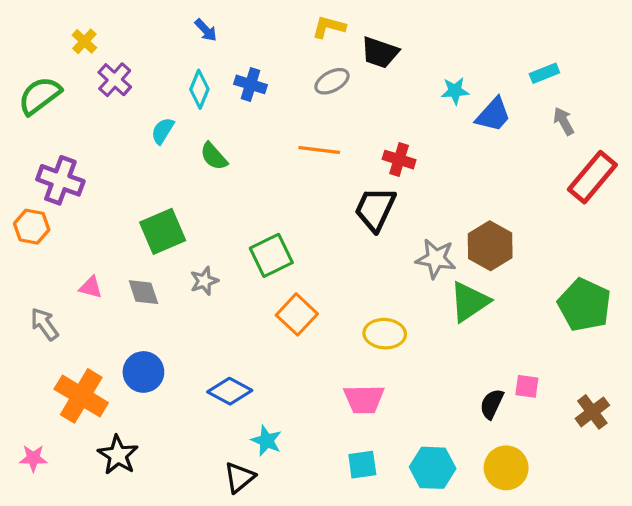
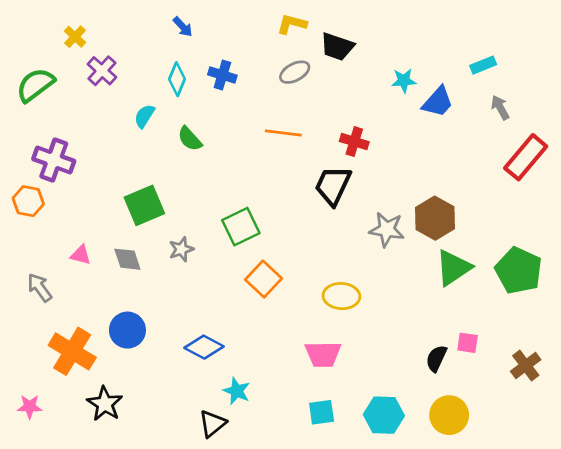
green triangle: (469, 302) -> (453, 268), moved

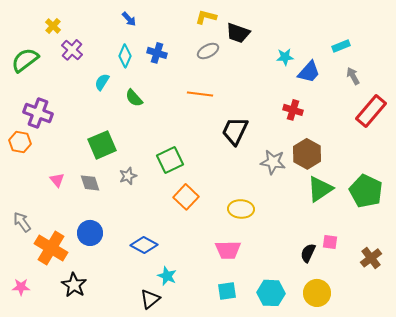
red cross: (354, 142) -> (293, 110), moved
pink triangle: (81, 255) -> (57, 180), turned 35
gray arrow: (40, 288) -> (22, 222), moved

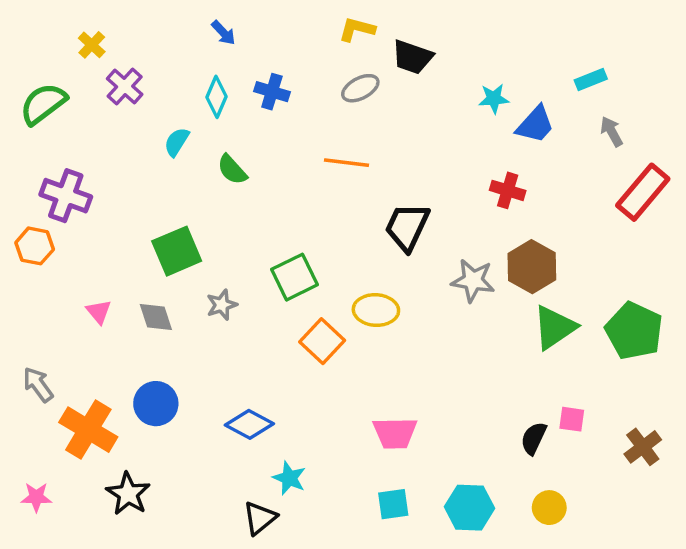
yellow ellipse: (241, 209) -> (376, 310), moved
yellow circle: (317, 293) -> (549, 508), size x0.7

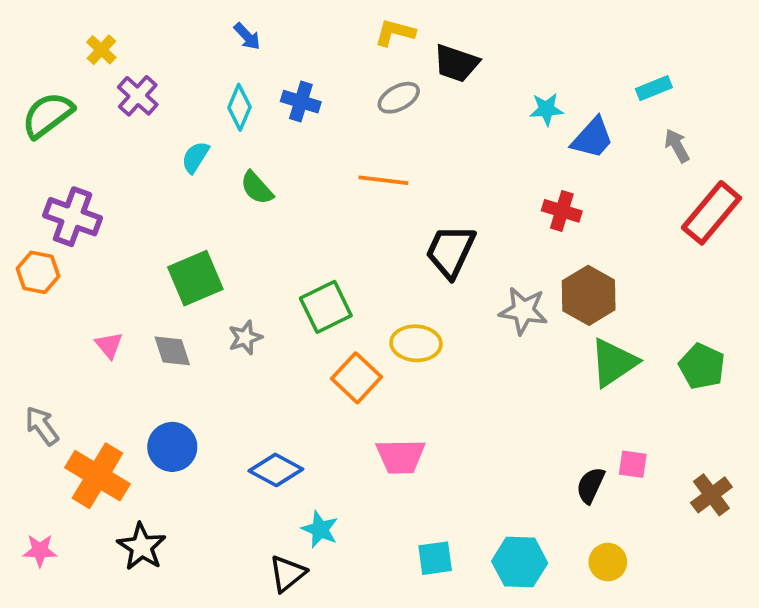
green pentagon: (634, 331) -> (702, 366), size x0.7
pink trapezoid: (395, 433) -> (401, 457), moved

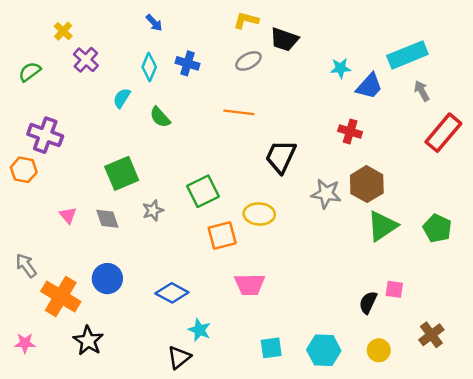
cyan rectangle: (654, 88) -> (407, 55), size x1.8
green semicircle: (48, 115) -> (30, 72), size x0.7
orange square: (356, 378) -> (222, 236), turned 32
brown cross: (711, 495) -> (431, 335), moved

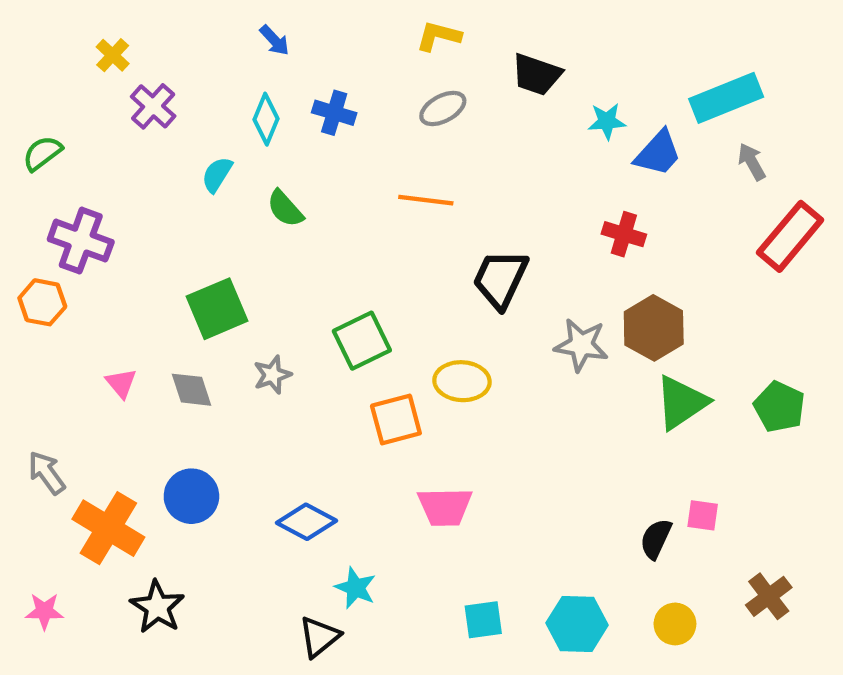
black trapezoid: (284, 39) -> (537, 74), moved
green semicircle: (30, 72) -> (42, 153), moved

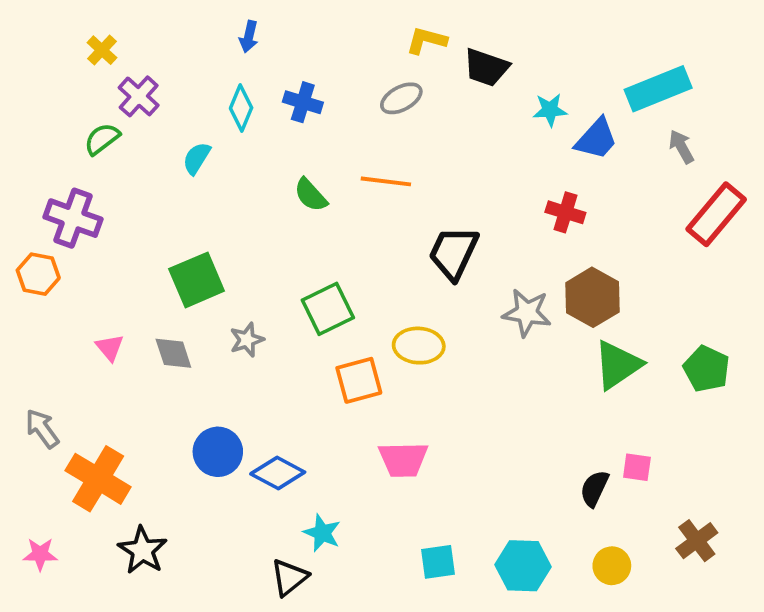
yellow L-shape: (439, 36) -> (426, 40), moved
blue arrow: (275, 40) -> (249, 37), turned 56
green semicircle: (42, 153) -> (102, 139), moved
green semicircle: (285, 209) -> (311, 195), moved
blue circle: (191, 496) -> (218, 452), moved

